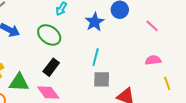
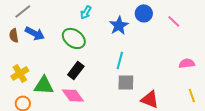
pink line: (152, 26) -> (174, 21), moved
pink semicircle: (153, 60) -> (187, 63), moved
yellow line: (167, 83) -> (192, 95), moved

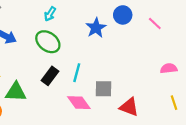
cyan arrow: (86, 12) -> (50, 14), moved
cyan line: (120, 60) -> (77, 73), moved
pink diamond: (73, 95) -> (79, 103), moved

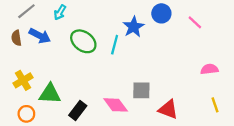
cyan arrow: (50, 14) -> (60, 12), moved
cyan line: (77, 73) -> (115, 45), moved
black rectangle: (50, 76) -> (78, 111), moved

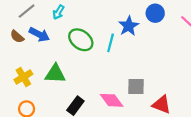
brown semicircle: (16, 38) -> (17, 37), turned -40
green triangle: (50, 94) -> (55, 74), moved

